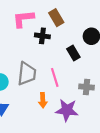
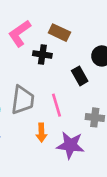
brown rectangle: (56, 18) -> (59, 33), turned -35
pink L-shape: (23, 19) -> (20, 33), turned -30

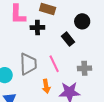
pink L-shape: (20, 33) -> (18, 14), turned -45

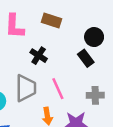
black cross: (37, 28) -> (39, 56), moved, turned 32
black rectangle: (68, 39) -> (86, 58), moved

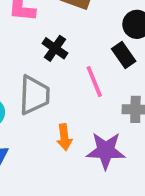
pink line: (58, 89) -> (94, 82), moved

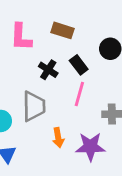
black rectangle: (124, 55) -> (79, 65), moved
pink line: (94, 82) -> (79, 94), turned 40

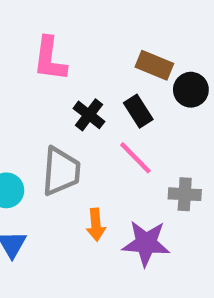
brown rectangle: (63, 30) -> (154, 65), moved
pink line: (79, 94) -> (135, 158), turned -65

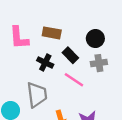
brown rectangle: (154, 65) -> (52, 33), moved
gray cross: (185, 194) -> (99, 63), moved

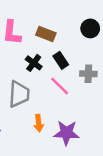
black circle: (95, 39) -> (90, 28), moved

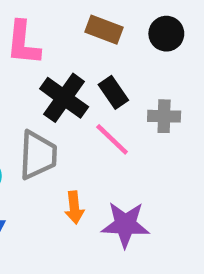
brown rectangle: (46, 34) -> (104, 30), moved
black cross: (34, 63) -> (64, 98), size x1.5

